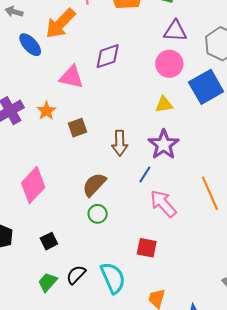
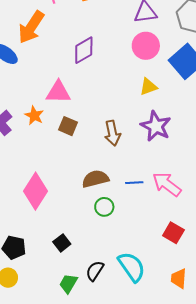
pink triangle: (71, 77) -> (58, 92), moved
brown square: (77, 128) -> (68, 126), turned -36
blue line: (145, 175) -> (134, 183), moved, turned 66
brown semicircle: (94, 185) -> (95, 179), turned 44
red square: (147, 248) -> (173, 233), moved, turned 30

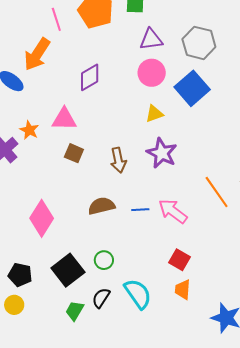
orange star: (34, 116) -> (29, 130), moved
green circle: (104, 207) -> (104, 260), moved
black square: (62, 243) -> (68, 270), size x1.8
orange trapezoid: (179, 278) -> (183, 290), moved

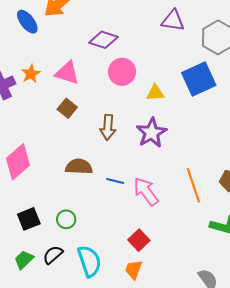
pink circle: (152, 73) -> (122, 72), moved
purple diamond: (90, 77) -> (103, 40), turned 32
black square: (68, 270) -> (29, 219), size x0.7

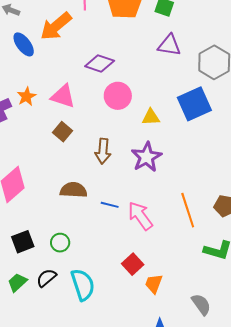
orange trapezoid: (134, 270) -> (154, 284), moved

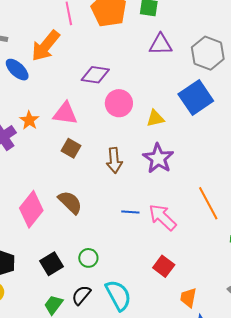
brown semicircle: (73, 190) -> (70, 202), moved, turned 52
orange trapezoid: (154, 284) -> (188, 298), moved

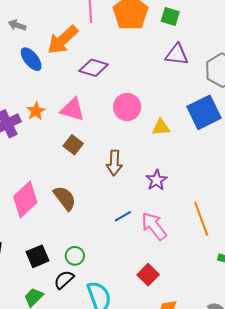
purple diamond: (95, 75) -> (94, 68), moved
purple star: (158, 158) -> (157, 180), moved, size x0.7
blue line: (130, 212) -> (123, 216), turned -42
black semicircle: (81, 295) -> (64, 280), moved

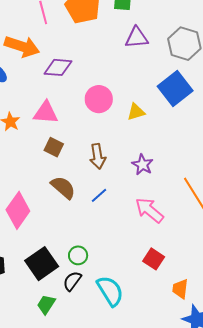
orange arrow: (63, 40) -> (22, 46), turned -108
brown semicircle: (65, 198) -> (63, 187), moved
blue line: (123, 216) -> (99, 195), moved
black square: (38, 256) -> (42, 264), size x1.4

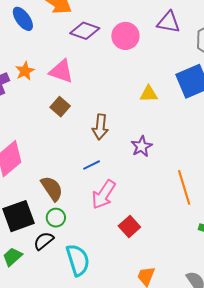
pink circle: (99, 99) -> (125, 36), moved
brown semicircle: (63, 187) -> (52, 188), moved
pink arrow: (149, 210) -> (104, 195), moved, turned -112
red square: (154, 259) -> (129, 227), moved

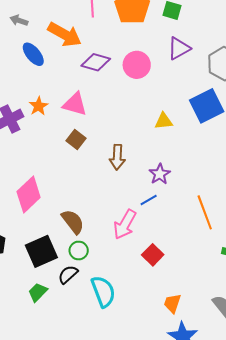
purple triangle: (169, 22) -> (179, 48), turned -35
blue line: (92, 165) -> (149, 200), moved

